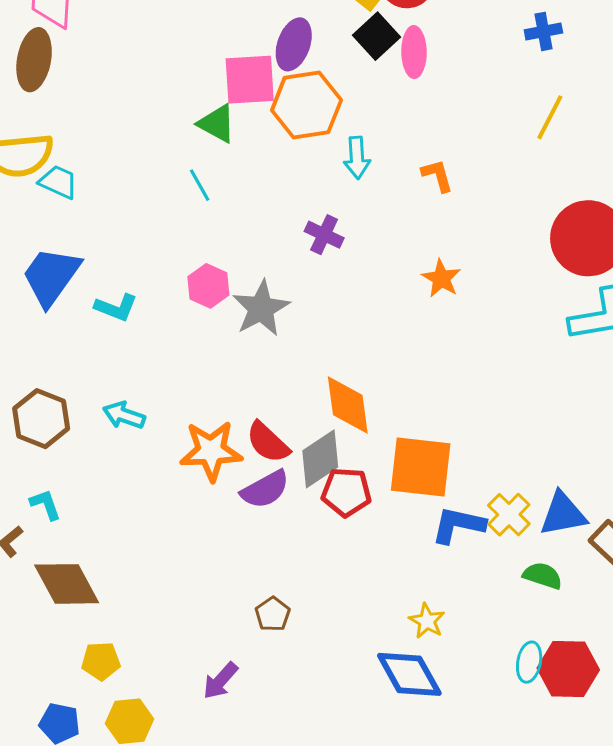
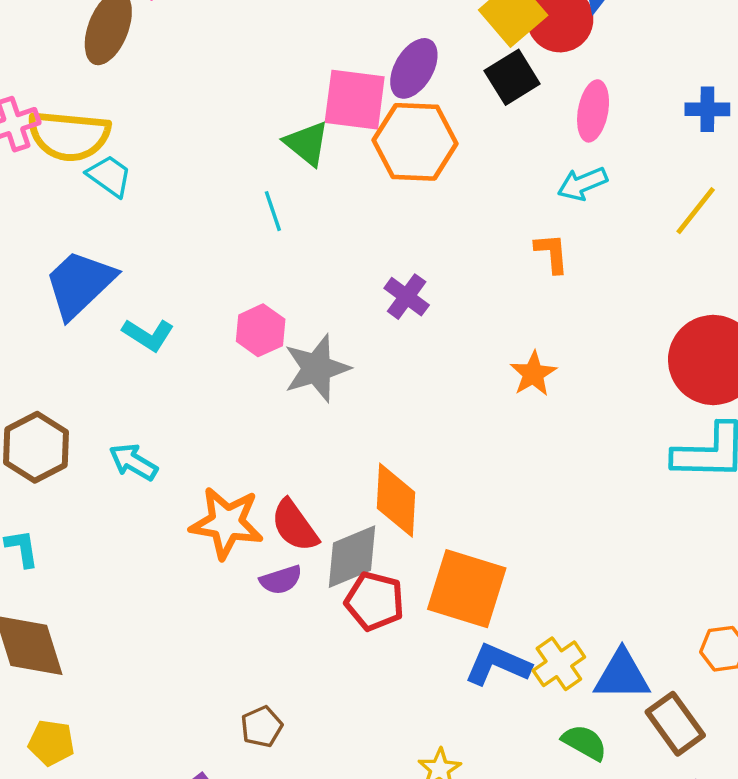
pink ellipse: (414, 52) -> (593, 111), moved
cyan arrow: (357, 158) -> (582, 184), moved, turned 60
purple semicircle: (265, 489) -> (281, 580), size x0.7

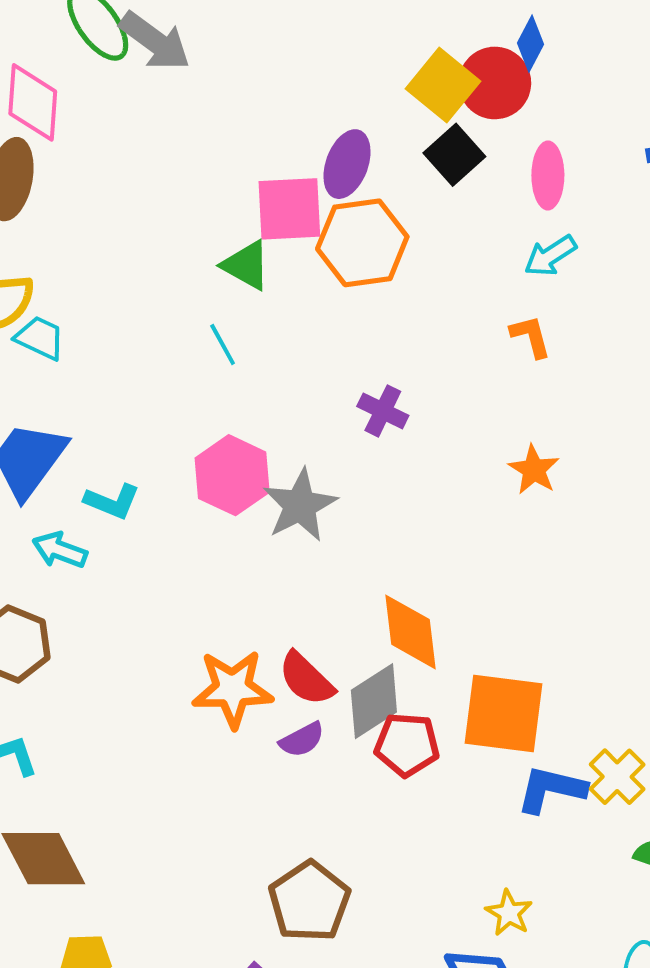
pink hexagon: (261, 330) -> (232, 475), size x1.4
cyan arrow: (133, 462) -> (60, 550), moved
brown pentagon: (262, 727) -> (309, 901), size x1.8

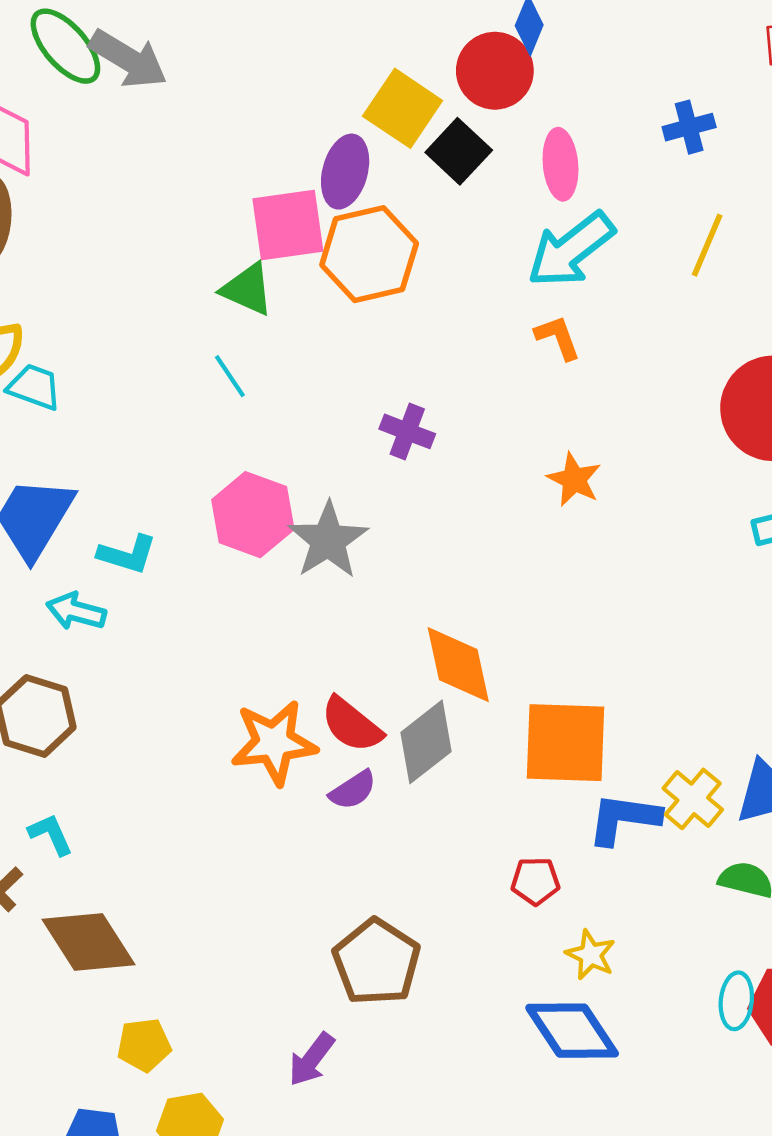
yellow square: (443, 85) -> (403, 108), moved
cyan arrow: (550, 256) -> (571, 250), size x1.6
red pentagon: (407, 745) -> (535, 881), moved, size x0.7

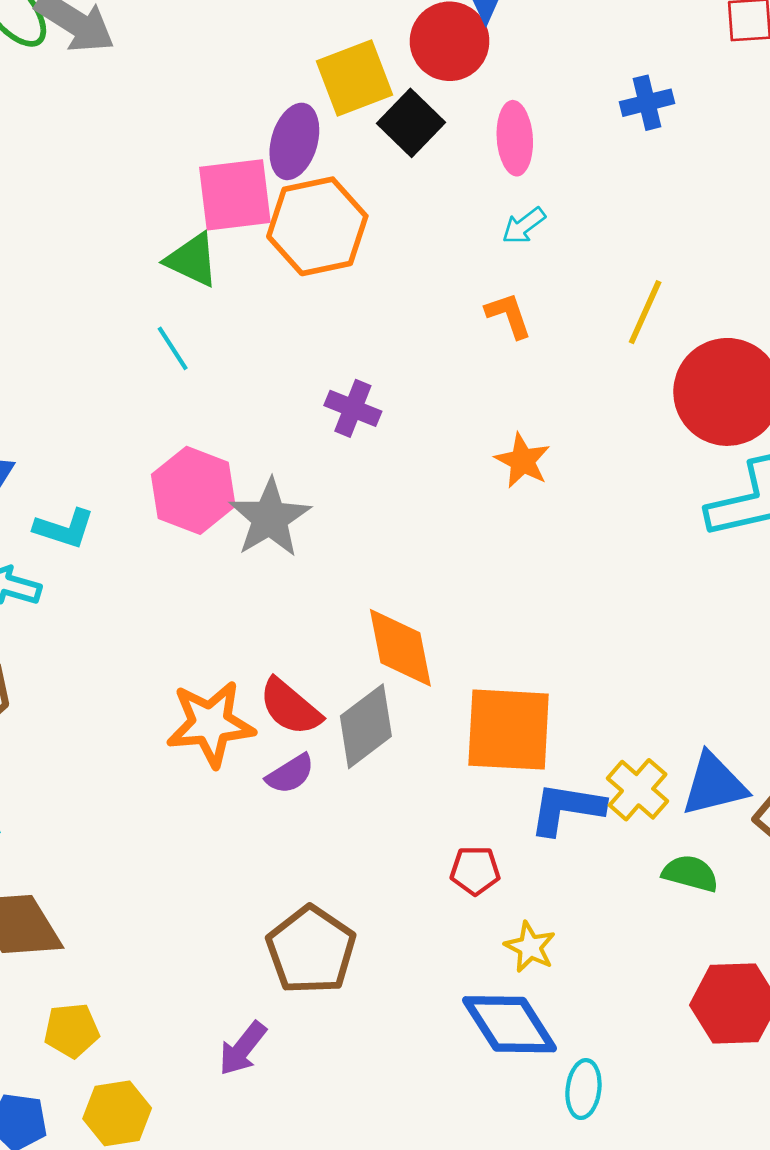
yellow square: (403, 108) -> (354, 78), turned 34
yellow line: (707, 245) -> (645, 312), moved
cyan arrow: (571, 250) -> (524, 226), size x0.5
cyan ellipse: (736, 1001) -> (583, 1089), moved

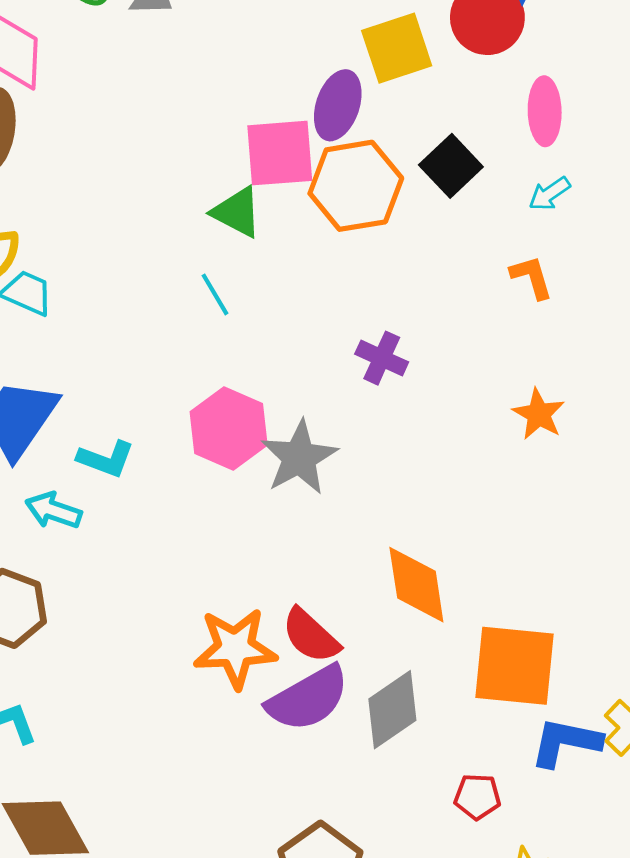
black square: (411, 123) -> (451, 166), moved
gray diamond: (366, 726) -> (392, 710), moved
purple semicircle: (290, 774) -> (308, 698), size x1.8

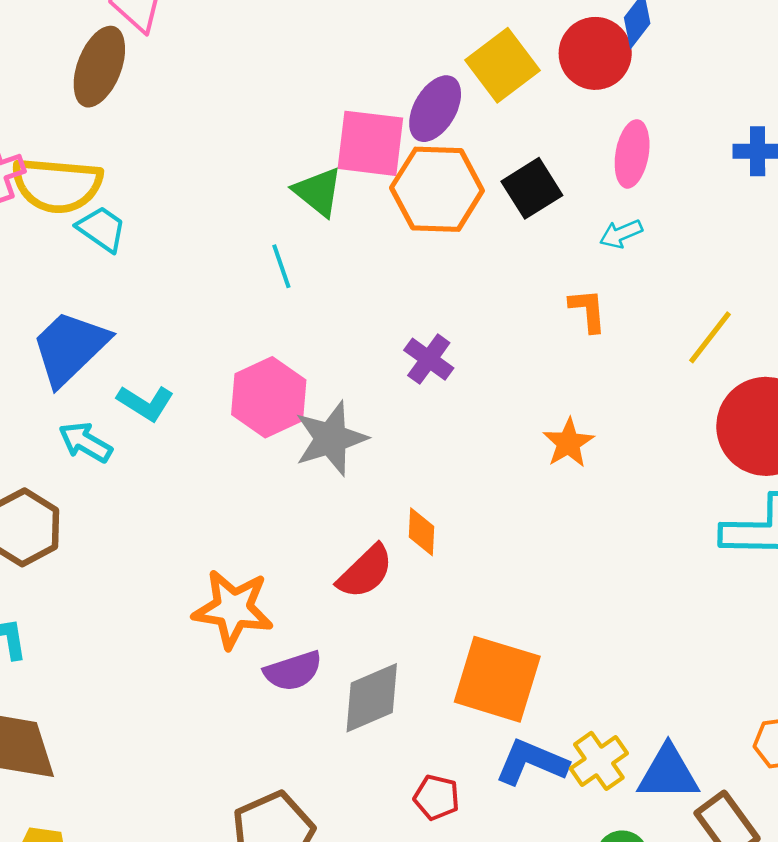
yellow square: (397, 48) -> (502, 65), turned -30
orange diamond: (416, 585) -> (422, 532), moved, size x0.6
red semicircle: (311, 636) -> (365, 572), moved, turned -98
purple semicircle: (308, 698) -> (293, 671), size x0.7

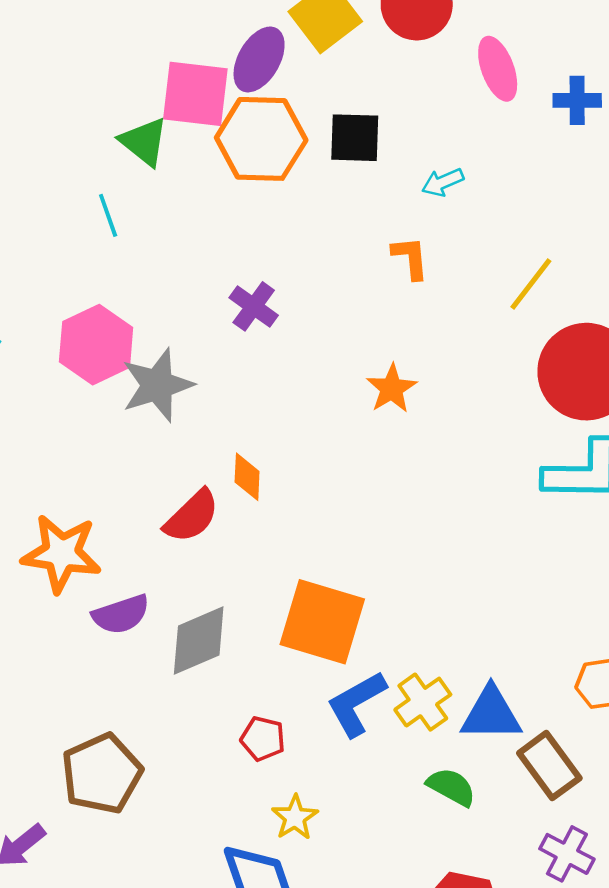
pink ellipse: (632, 154) -> (498, 69), moved, turned -30
black square: (532, 188) -> (355, 138), turned 34
blue L-shape: (532, 762) -> (356, 704), turned -52

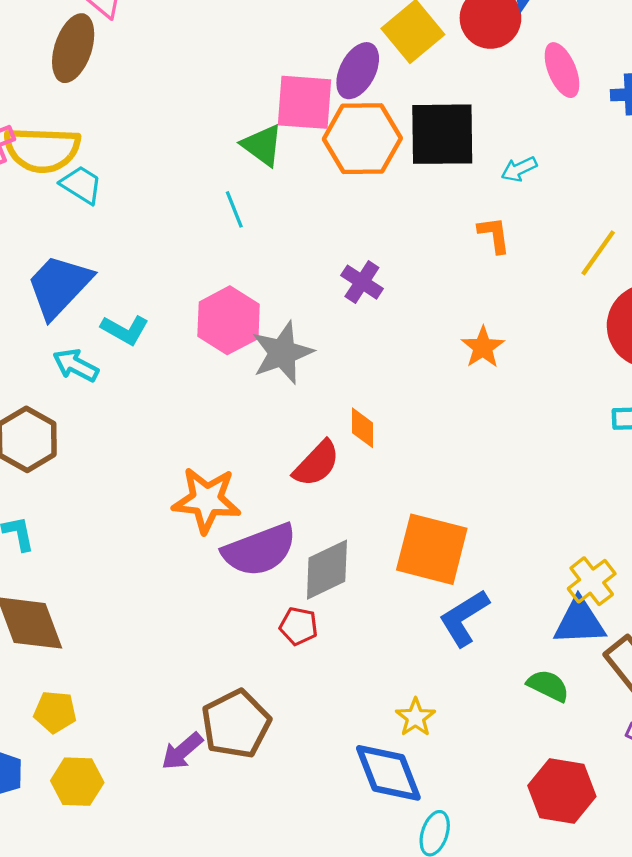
black square: (355, 138) -> (442, 134), size x1.5
purple semicircle: (121, 614) -> (260, 550), size x1.5
yellow cross: (423, 702) -> (592, 581), moved
red pentagon: (263, 739) -> (299, 626), moved
brown pentagon: (102, 774) -> (236, 724), moved

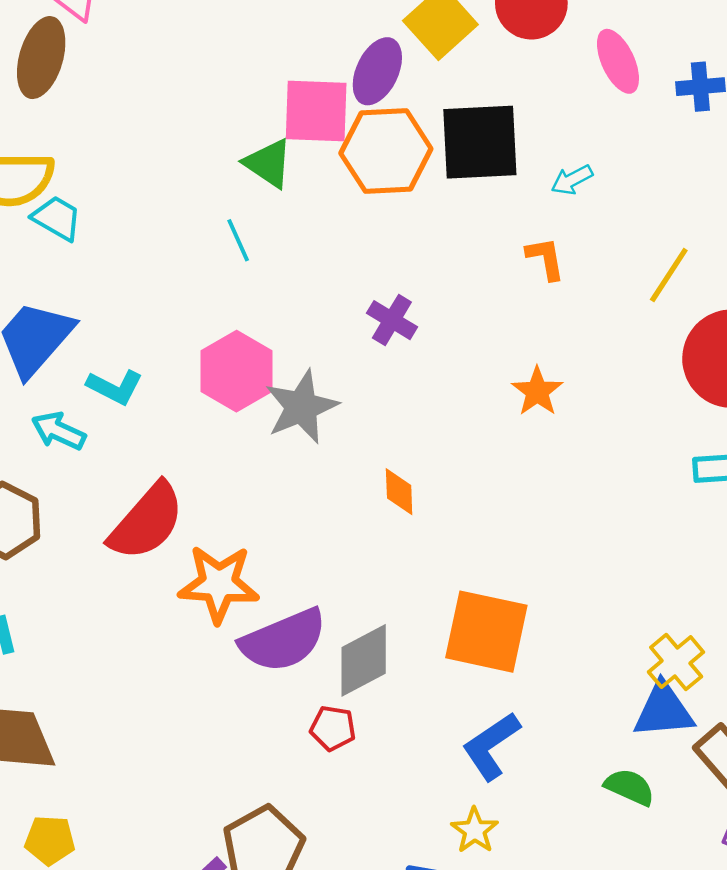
red semicircle: (317, 464) -> (147, 522), moved, size x1.4
blue L-shape: (464, 618) -> (491, 746), moved

